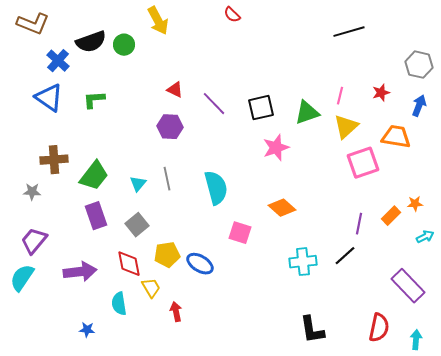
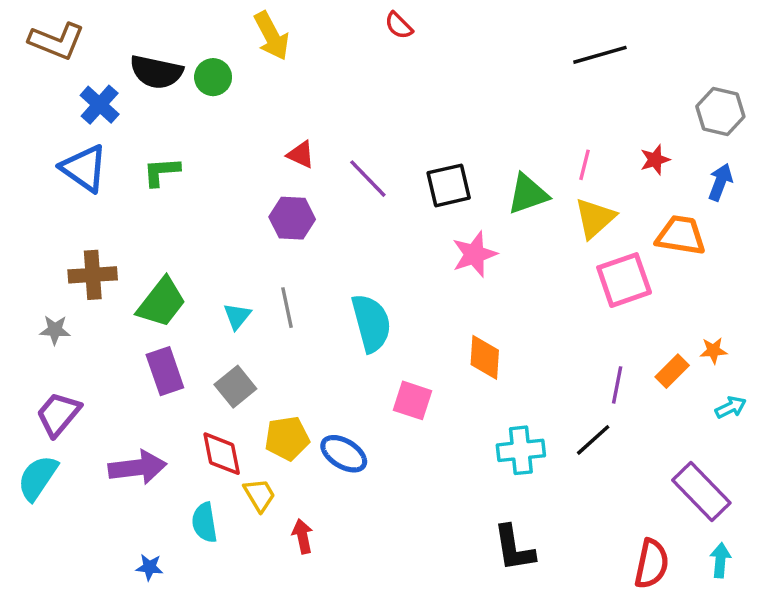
black semicircle: (91, 42) -> (156, 72), turned 32
orange diamond: (282, 208) -> (485, 357), turned 52
black L-shape: (312, 330) -> (514, 548), moved
cyan arrow: (416, 340) -> (720, 560), moved

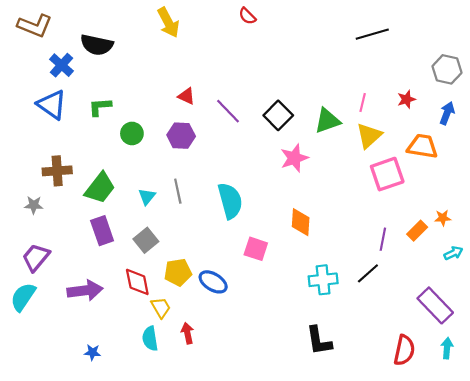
green circle: (213, 77) -> (132, 133), moved
black square: (449, 185) -> (278, 115), turned -32
cyan semicircle: (204, 522) -> (150, 339), moved

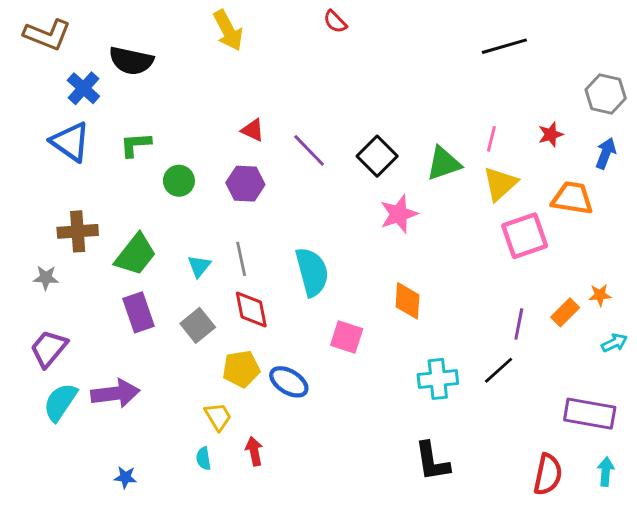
red diamond: (137, 282) -> (251, 310), moved
cyan semicircle: (23, 297) -> (60, 402), moved
purple rectangle: (435, 305) -> (590, 414), turned -36
cyan semicircle: (150, 339) -> (203, 459), size x0.7

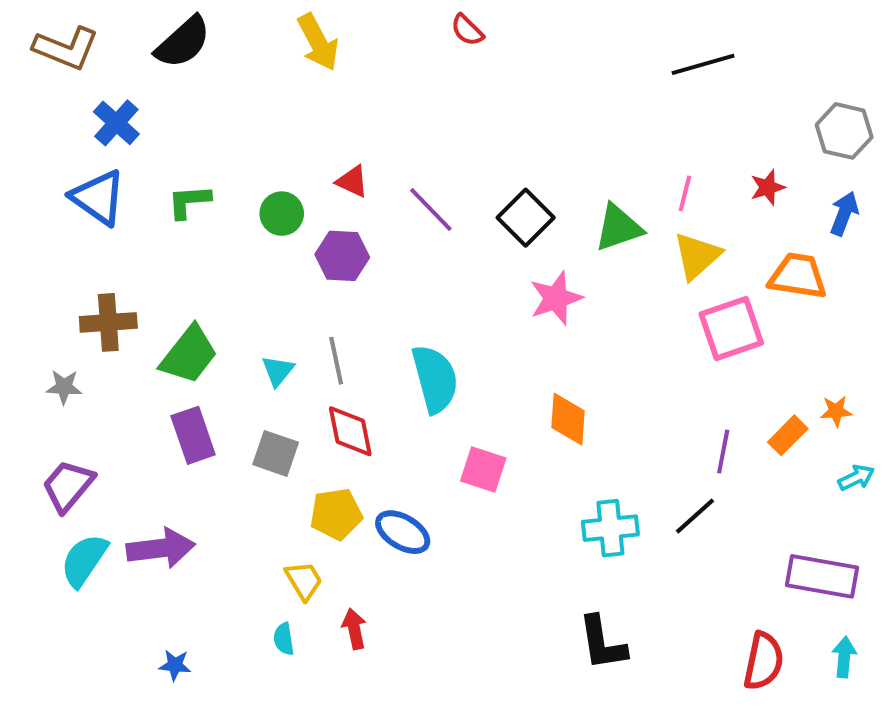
black semicircle: (131, 61) -> (183, 42), moved, turned -54
green circle: (179, 181) -> (282, 214), moved
gray square: (198, 325) -> (276, 453), turned -32

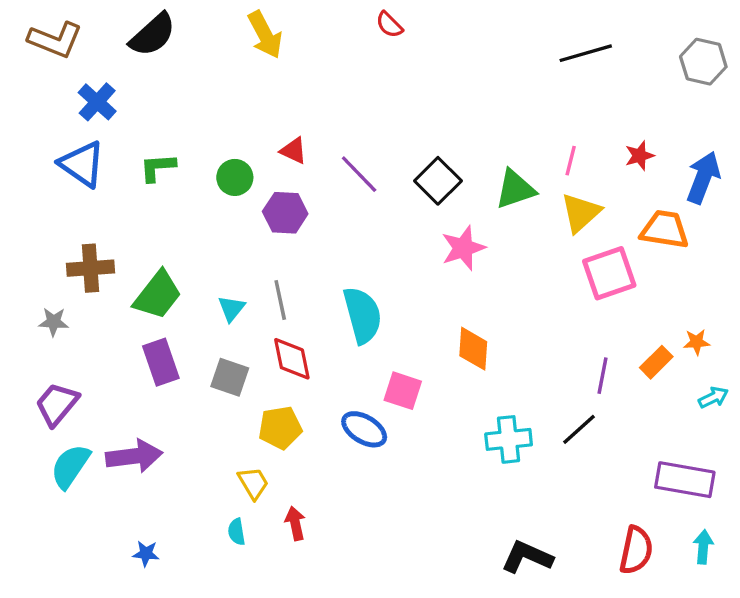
gray hexagon: (844, 131) -> (703, 62), moved
blue arrow: (844, 214) -> (703, 177), size x1.4
blue ellipse: (403, 532) -> (364, 429), moved
black L-shape: (602, 643) -> (527, 557), moved, turned 123

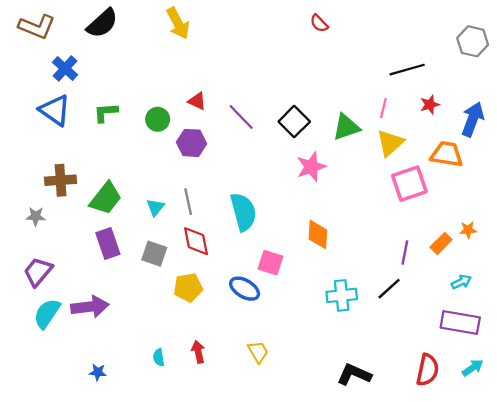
red semicircle: (389, 25) -> (319, 23), moved
black line: (586, 53) -> (407, 70), moved
cyan arrow: (713, 397) -> (461, 282), moved
yellow trapezoid: (253, 483) -> (258, 352), moved
cyan arrow: (703, 547) -> (473, 368), turned 50

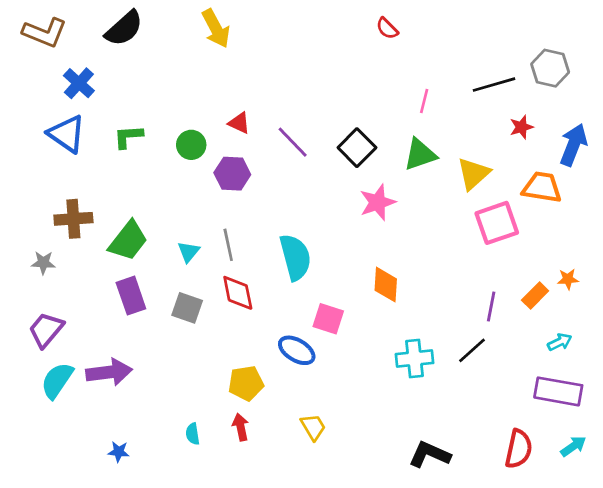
gray hexagon: (473, 41) -> (550, 68), moved
pink line: (383, 108) -> (424, 101), moved
yellow pentagon: (188, 288) -> (246, 383), moved

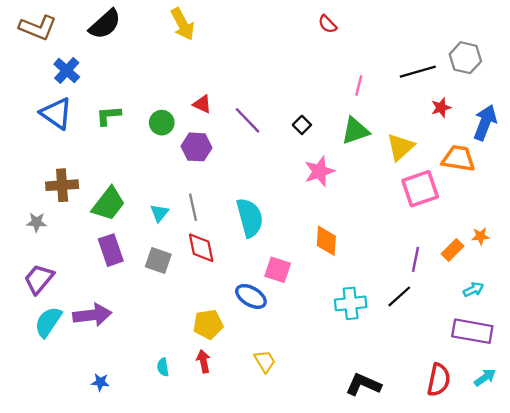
black square: (357, 148) -> (302, 125), size x0.6

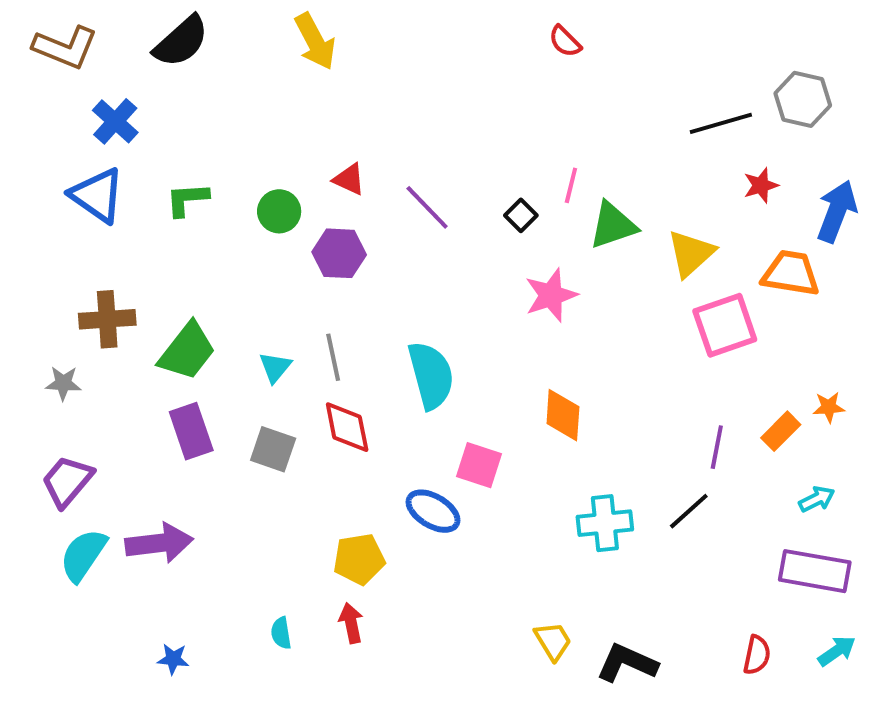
pink line: (359, 86) -> (571, 185), moved
yellow trapezoid: (265, 361) -> (553, 641), moved
red semicircle: (439, 380) -> (757, 655), size x0.7

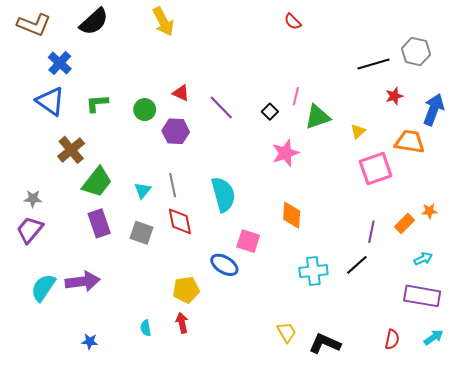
yellow triangle: (691, 253) -> (358, 131), size x0.6
brown cross: (107, 319) -> (71, 150), moved, turned -36
purple trapezoid: (67, 481) -> (30, 230), moved

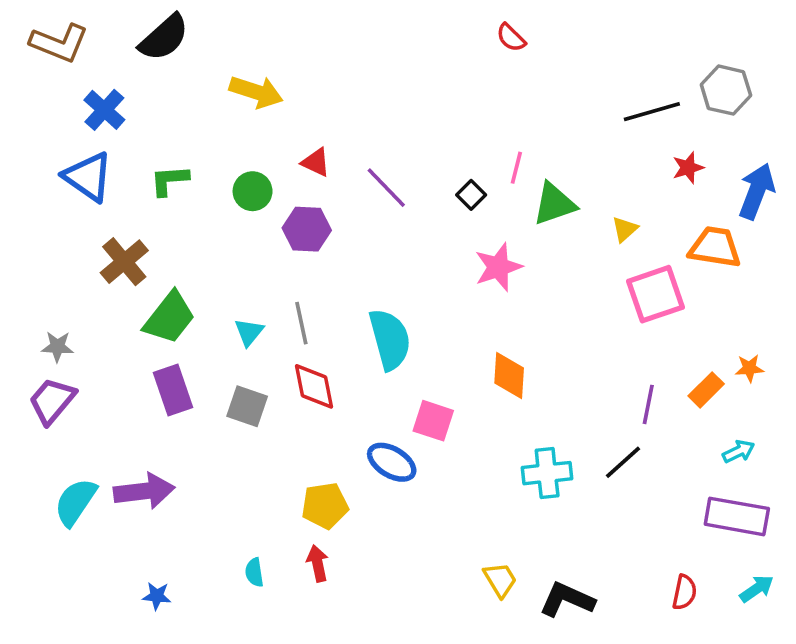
yellow arrow: (163, 22) -> (256, 92), moved, turned -44

